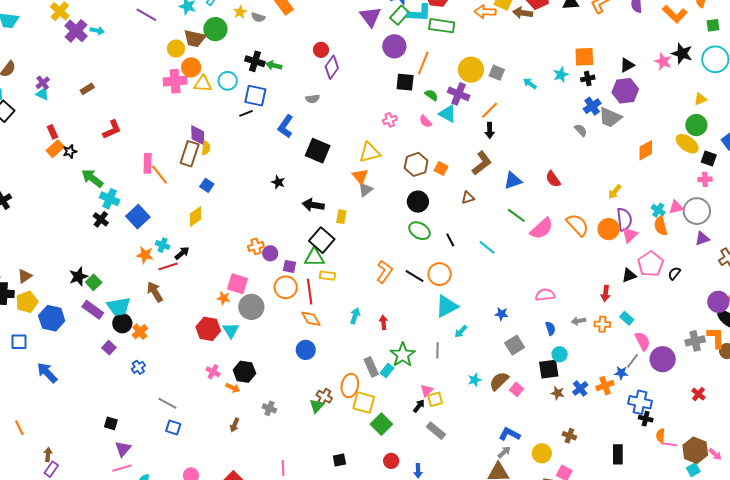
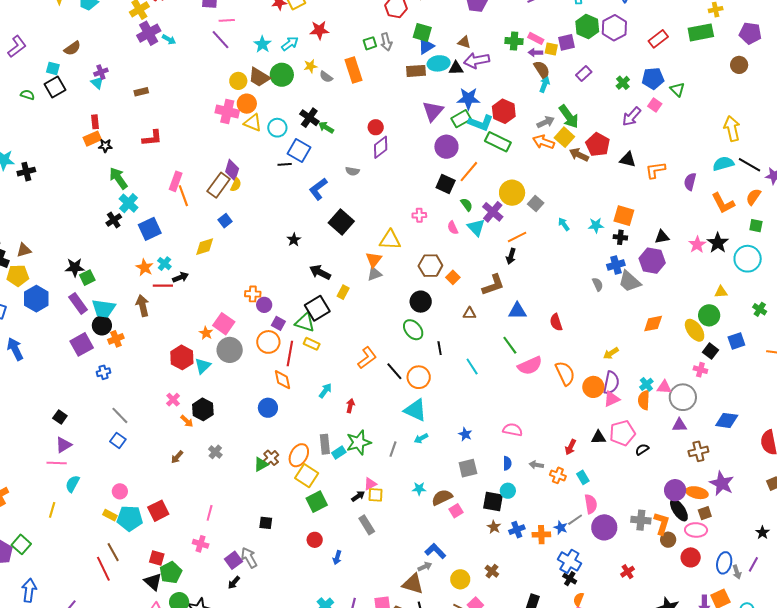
cyan triangle: (447, 306) -> (415, 410), turned 35
purple square: (109, 348) -> (82, 344), size x1.6

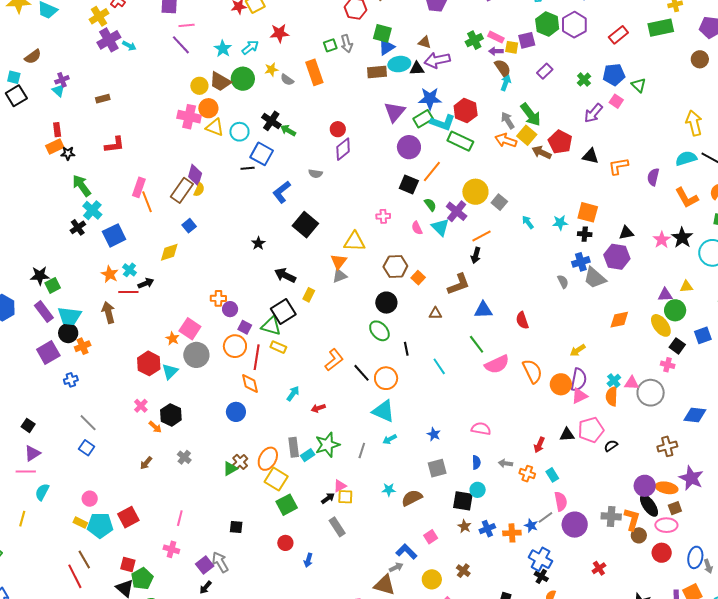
green cross: (514, 41) -> (474, 40), turned -30
gray arrow: (546, 122) -> (508, 120), turned -96
red arrow: (350, 406) -> (318, 408), turned -120
purple triangle: (679, 425) -> (665, 295), moved
pink square: (456, 511) -> (431, 537), moved

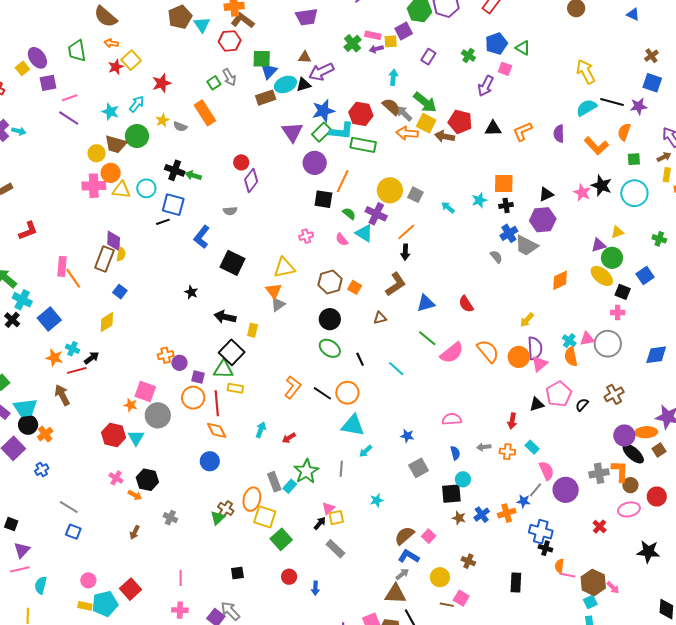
brown semicircle: (503, 68) -> (391, 107), moved
brown cross: (667, 446) -> (614, 394), moved
brown semicircle: (412, 498) -> (404, 536), moved
pink ellipse: (666, 525) -> (629, 509), moved

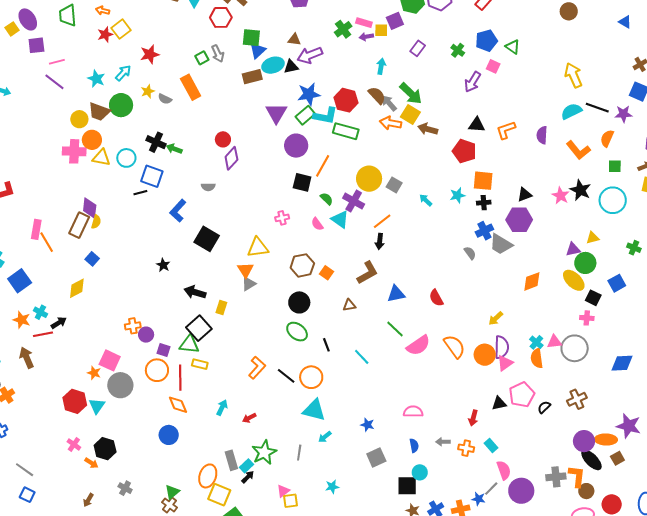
red pentagon: (460, 122) -> (464, 151), moved
brown cross: (226, 509) -> (170, 505), moved
black arrow: (320, 523) -> (248, 477), moved

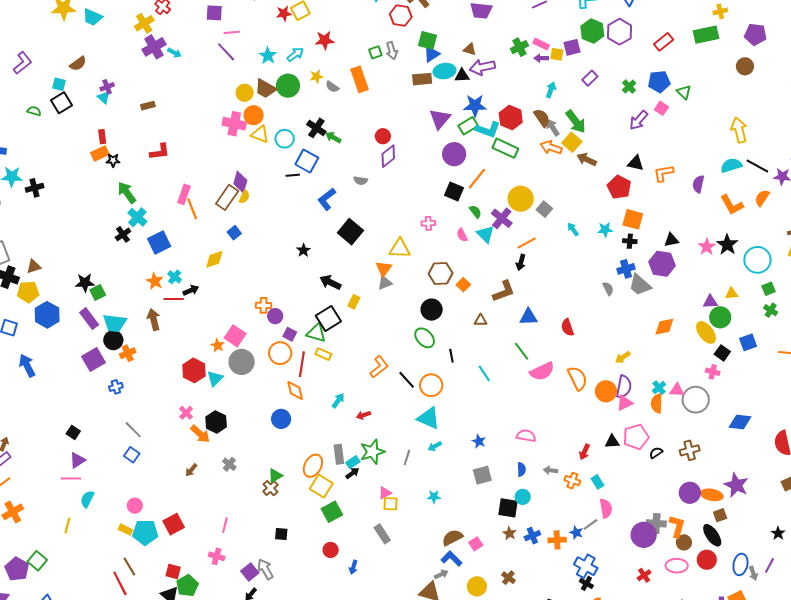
green square: (615, 166) -> (769, 289), moved, turned -32
black ellipse: (591, 460) -> (712, 535), moved
orange arrow: (91, 463) -> (200, 434), size x1.5
purple circle: (521, 491) -> (644, 535), moved

